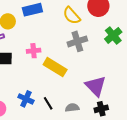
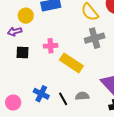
gray semicircle: (72, 108) -> (82, 96), moved

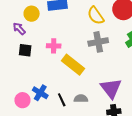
purple arrow: (15, 32) -> (19, 29), turned 56
pink circle: (13, 103) -> (22, 100), moved

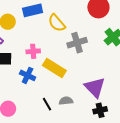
yellow semicircle: (96, 16) -> (57, 23), moved
blue cross: (40, 93) -> (28, 75), moved

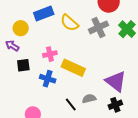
gray cross: (77, 43) -> (98, 27), moved
black cross: (100, 110) -> (115, 105), moved

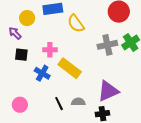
gray cross: (98, 27) -> (107, 45), moved
purple triangle: (116, 81) -> (108, 91), turned 45

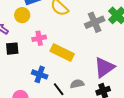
yellow circle: (27, 18) -> (22, 15), moved
blue cross: (42, 73) -> (40, 74), moved

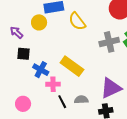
pink cross: (39, 38) -> (53, 84), moved
blue cross: (40, 74) -> (41, 70), moved

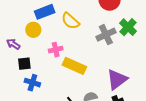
blue cross: (41, 70) -> (32, 83), moved
pink cross: (53, 84) -> (56, 50), moved

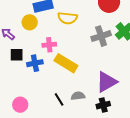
yellow semicircle: (70, 21) -> (68, 18), turned -42
blue cross: (32, 83) -> (35, 63), moved, turned -35

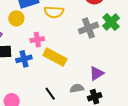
purple triangle: (107, 82) -> (97, 73), size x0.7
gray semicircle: (78, 96) -> (77, 88), moved

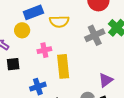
yellow rectangle: (55, 57) -> (63, 66), turned 60
blue cross: (24, 59) -> (38, 87), moved

